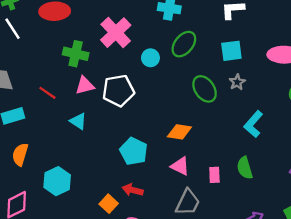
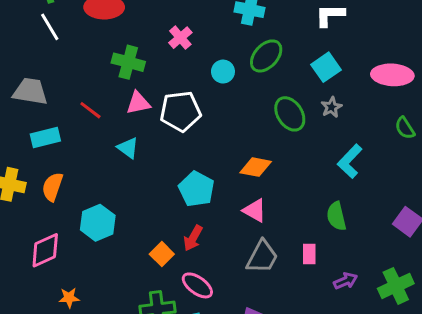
pink cross: (116, 33) -> (180, 38), size x0.6
cyan square: (231, 51) -> (326, 67), turned -30
pink rectangle: (214, 175) -> (309, 254), moved
red arrow: (133, 190) -> (193, 238), turned -78

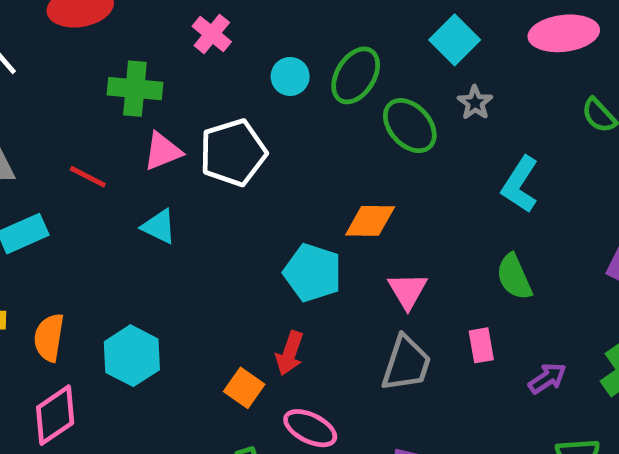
green ellipse: (266, 56) -> (356, 75), moved
orange semicircle: (52, 187) -> (49, 338), moved
cyan pentagon: (196, 189) -> (313, 273), moved
pink triangle: (255, 210) -> (408, 291), moved, turned 40

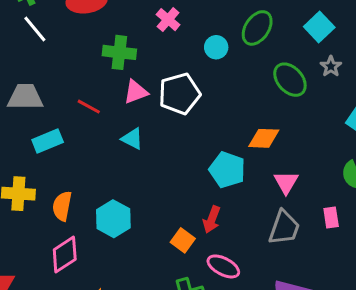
green ellipse: (356, 75) -> (257, 28), moved

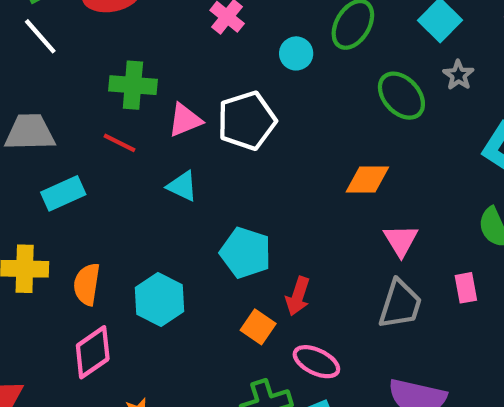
green cross: (119, 52) -> (133, 85), moved
cyan pentagon: (227, 170) -> (246, 253), moved

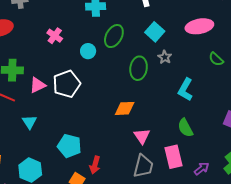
green ellipse: (401, 96) -> (139, 68), turned 55
cyan triangle: (182, 186) -> (29, 122), moved, turned 35
pink rectangle: (466, 288) -> (174, 157), size x1.6

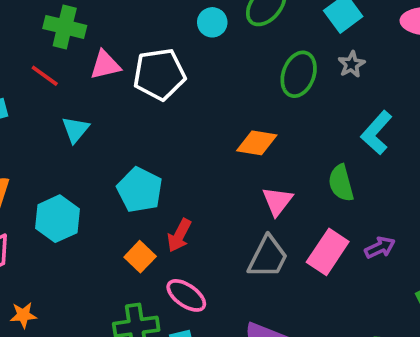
green semicircle: (185, 128) -> (341, 183), moved
pink rectangle: (174, 157) -> (328, 252), turned 35
purple arrow: (202, 169) -> (380, 248), moved

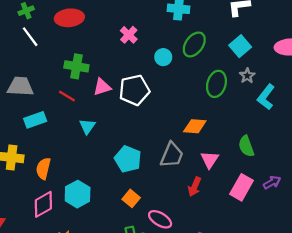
cyan L-shape: (376, 133) -> (266, 97), moved
cyan hexagon: (57, 219) -> (78, 194), moved
red arrow: (179, 235) -> (194, 187), moved
gray trapezoid: (268, 257) -> (172, 155), moved

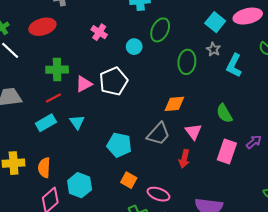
cyan square: (240, 46) -> (215, 22), moved
red line: (67, 96) -> (53, 98), turned -49
cyan rectangle: (35, 120) -> (46, 123), moved
gray trapezoid: (172, 155) -> (158, 134), turned 30

